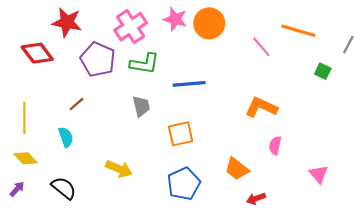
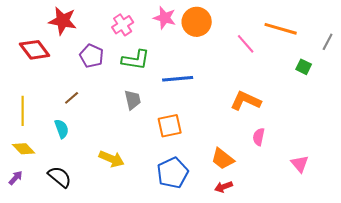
pink cross: (131, 27) -> (123, 25), size x0.7
purple pentagon: (98, 59) -> (92, 56), size x0.7
red arrow: (256, 199) -> (224, 187), moved

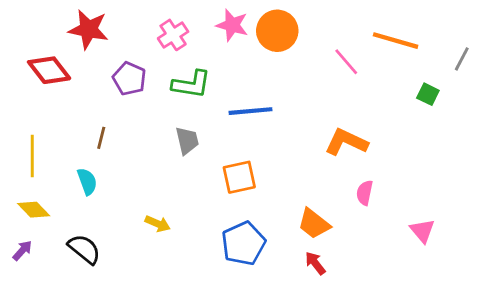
brown line: (72, 98) -> (101, 138), turned -35
yellow arrow: (112, 159) -> (158, 224), size x0.7
red arrow: (224, 187) -> (315, 263), turned 72

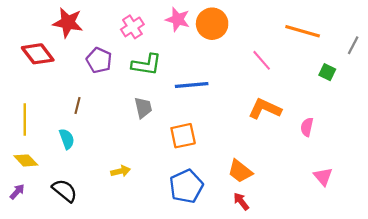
pink line: (346, 62) -> (262, 60), moved
pink semicircle: (365, 193) -> (307, 127), moved
yellow arrow: (158, 224) -> (121, 171), turned -36

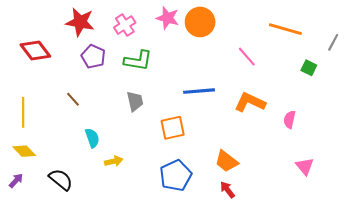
red star: (68, 23) -> (80, 22), moved
blue line: (192, 85) -> (199, 91), moved
brown line: (78, 106) -> (73, 99), turned -56
cyan semicircle: (67, 139) -> (92, 138), moved

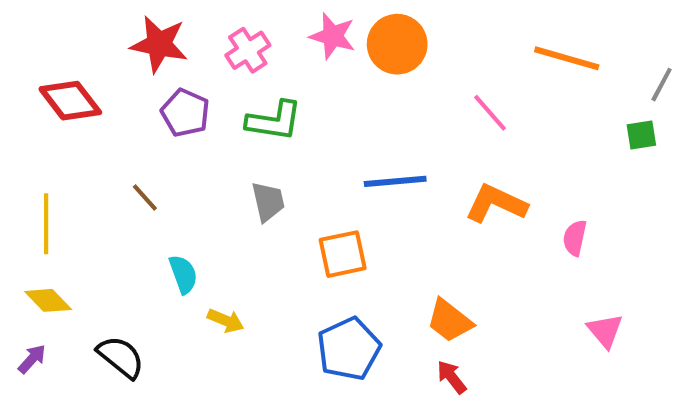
green square: (309, 68) -> (641, 135), moved, turned -35
yellow arrow: (114, 161) -> (226, 321), turned 36

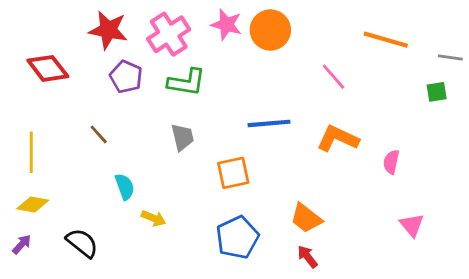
pink cross: (248, 50) -> (169, 34), size x1.4
gray line: (662, 85) -> (450, 57), turned 70
yellow diamond: (48, 300) -> (33, 204), turned -36

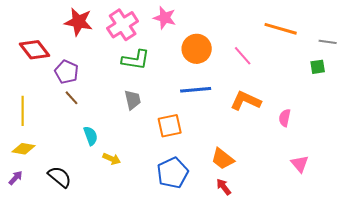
orange circle: (270, 30) -> (197, 49), moved
purple pentagon: (126, 77) -> (67, 72), moved

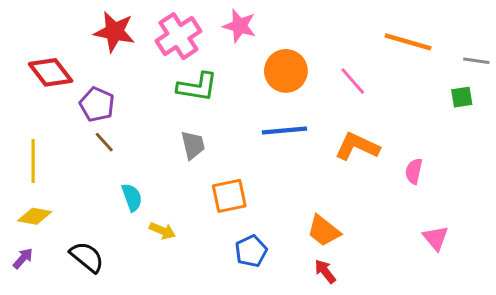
orange square: (170, 126) -> (229, 196), moved
blue pentagon: (173, 173) -> (251, 251), size x0.7

